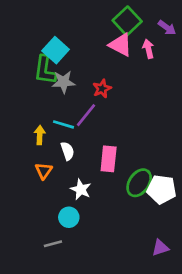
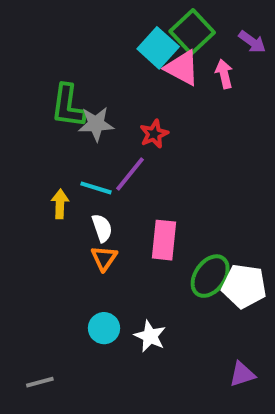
cyan square: (56, 50) -> (158, 48), moved
orange triangle: (44, 171) -> (104, 258), moved
white star: (81, 189) -> (150, 336), moved
gray line: (53, 244) -> (40, 382), moved

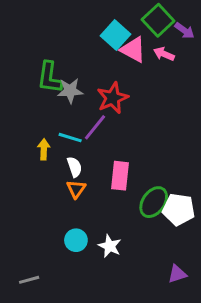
green square: (192, 32) -> (158, 20), moved
pink arrow: (224, 74) -> (164, 54), turned -54
red star: (154, 134) -> (113, 98), size x1.5

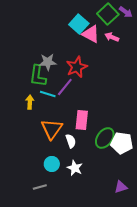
purple arrow: (184, 31) -> (126, 12), moved
green L-shape: (50, 77) -> (38, 76), moved
white semicircle: (75, 167) -> (71, 141), moved
orange triangle: (76, 189) -> (52, 129), size x1.6
gray line: (29, 280) -> (40, 187), moved

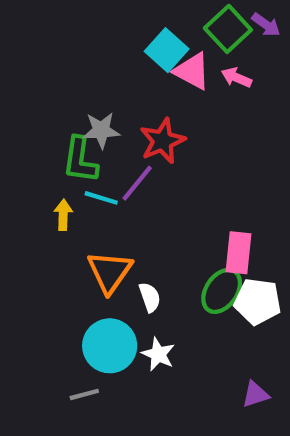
pink rectangle: (82, 120) -> (239, 253), moved
cyan circle: (52, 164) -> (110, 346), size x1.6

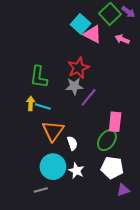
pink arrow: (236, 78) -> (122, 39), moved
gray star: (101, 130) -> (74, 86), moved
purple line: (137, 183) -> (89, 97), moved
cyan line: (101, 198) -> (43, 107), moved
white pentagon: (258, 301) -> (112, 168), moved

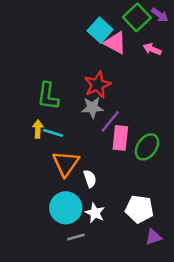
pink rectangle: (115, 122) -> (120, 138), moved
green ellipse: (107, 140) -> (147, 147), moved
gray line: (41, 190) -> (76, 237), moved

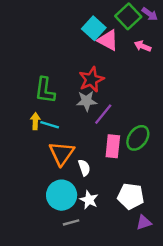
pink rectangle: (120, 138) -> (113, 146), moved

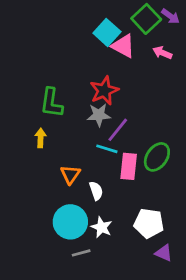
cyan line: (50, 125) -> (107, 149), moved
orange triangle: (62, 153) -> (70, 175), size x0.7
purple triangle: (144, 222) -> (164, 253), turned 42

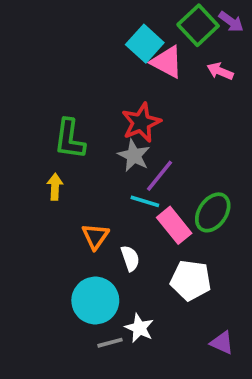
gray star: (99, 115) -> (134, 156), turned 30
pink rectangle: (129, 166) -> (174, 225), turned -45
white pentagon: (149, 223) -> (191, 280), moved
white star: (101, 227) -> (139, 328), moved

